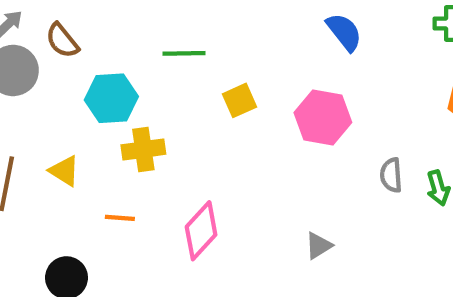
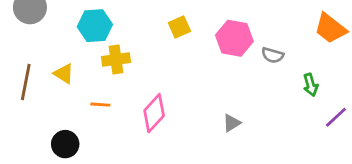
gray semicircle: (391, 175) -> (273, 55), moved, turned -70

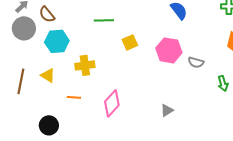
cyan hexagon: (95, 26) -> (57, 41), moved

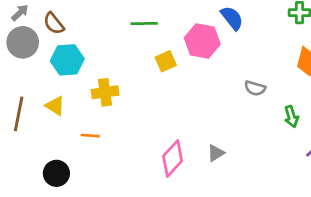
green line: (104, 20) -> (144, 23), moved
pink hexagon: (169, 50) -> (202, 41), moved
pink diamond: (112, 103) -> (173, 158), moved

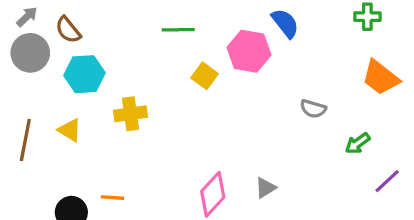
yellow square: (166, 61) -> (205, 76), turned -30
green arrow: (291, 117) -> (358, 143), turned 70
orange line: (90, 136) -> (112, 198), moved

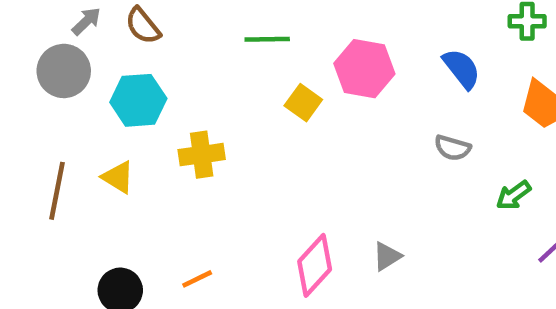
gray arrow: (27, 17) -> (86, 21), moved
blue semicircle: (285, 23) -> (462, 69), moved
brown semicircle: (68, 30) -> (143, 26), moved
orange line: (112, 198) -> (197, 279), moved, turned -30

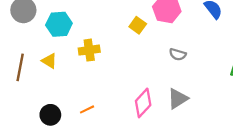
gray semicircle: (453, 148) -> (178, 54), moved
gray triangle: (387, 256) -> (178, 99), size x1.5

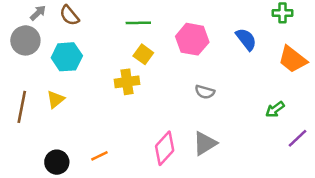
yellow square: (138, 25) -> (143, 54), moved
yellow cross: (89, 50) -> (127, 82), moved
yellow triangle: (49, 61) -> (56, 99), turned 49

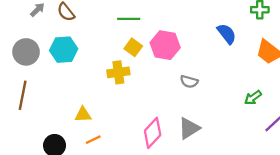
pink hexagon: (192, 39) -> (165, 45), moved
gray circle: (25, 40) -> (26, 52), moved
yellow triangle: (56, 99) -> (83, 115), moved, turned 36

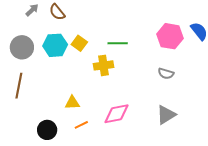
green line: (129, 19) -> (118, 43), moved
pink hexagon: (165, 45) -> (170, 36), moved
yellow square: (133, 47) -> (79, 43), moved
pink diamond: (153, 133) -> (117, 114), moved, turned 36

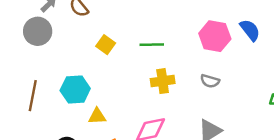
cyan hexagon: (55, 45) -> (75, 90), moved
gray circle: (22, 47) -> (38, 31), moved
yellow cross: (103, 65) -> (163, 81), moved

